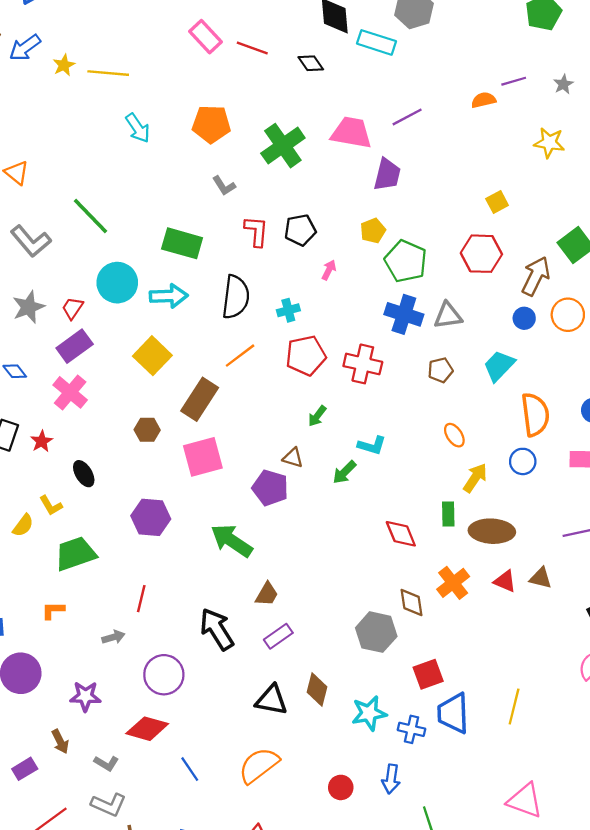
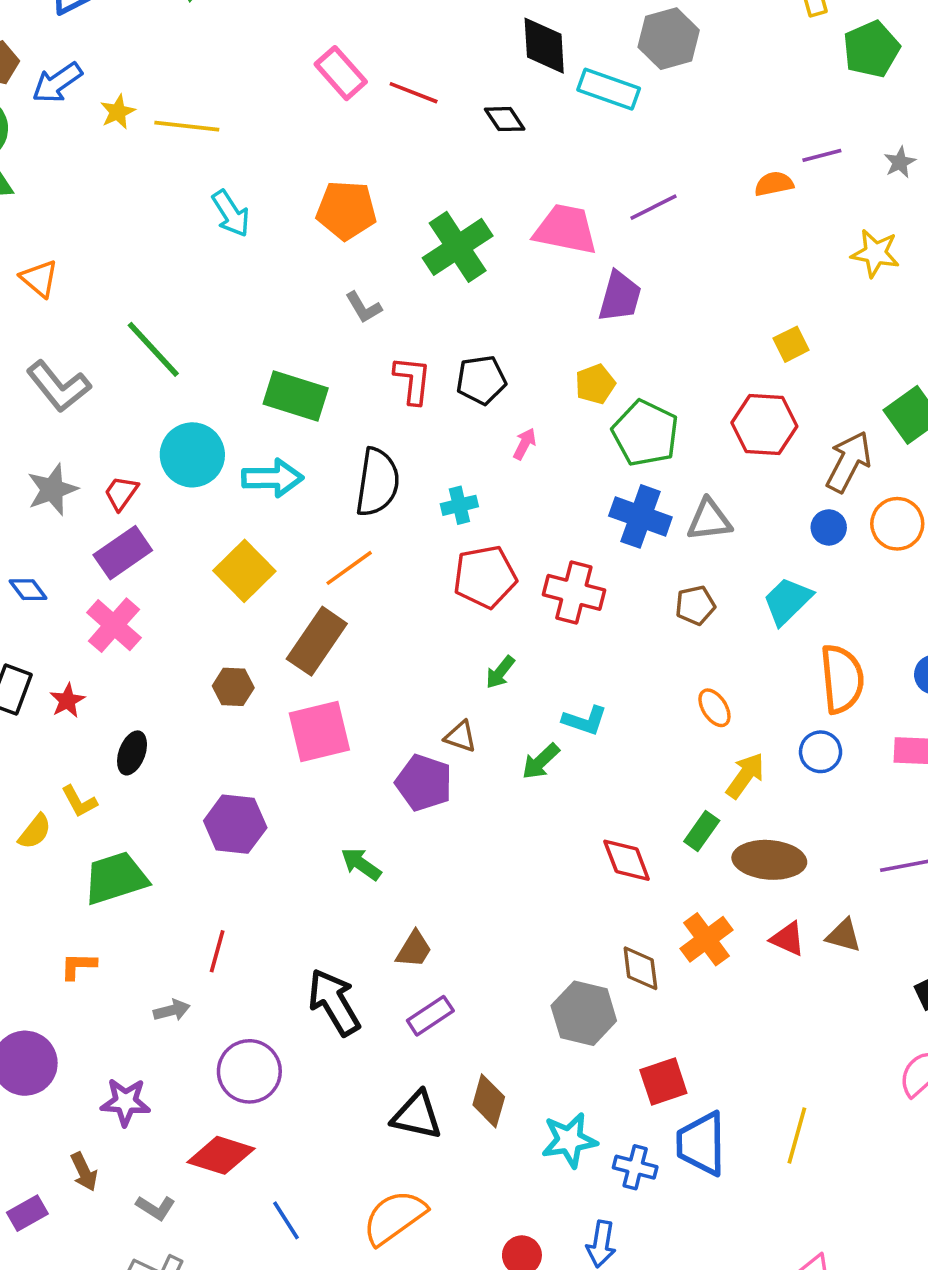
orange line: (240, 356) -> (349, 568), moved
black ellipse: (84, 474) -> (132, 753), turned 50
green rectangle: (448, 514) -> (702, 831), turned 35
green arrow: (232, 541) -> (361, 864), size x0.6

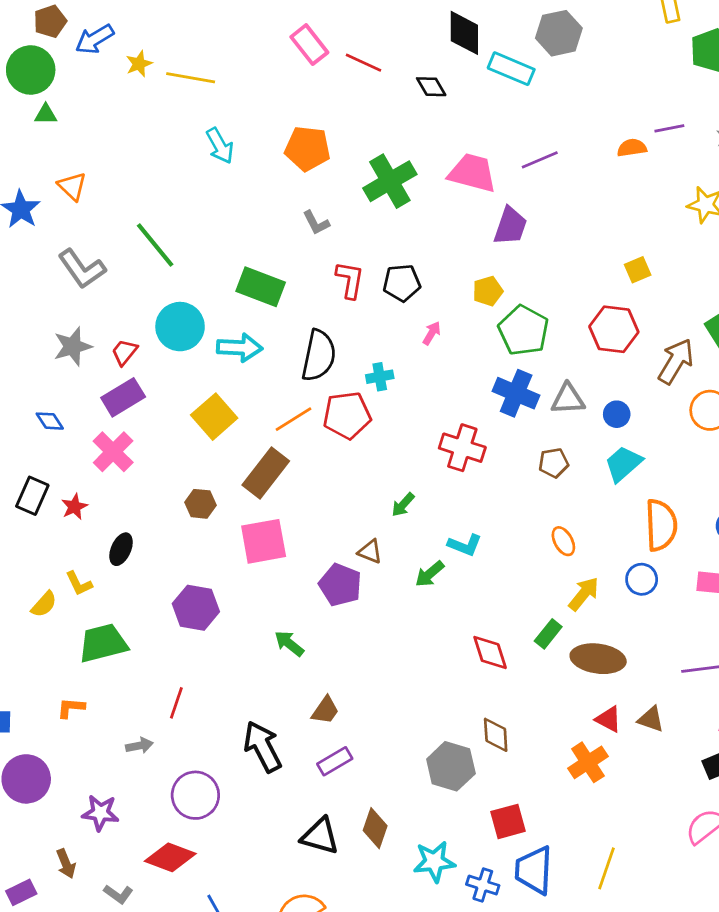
blue circle: (829, 527) -> (617, 414), moved
red pentagon: (485, 577) -> (347, 415), moved
orange cross: (706, 939) -> (588, 762), moved

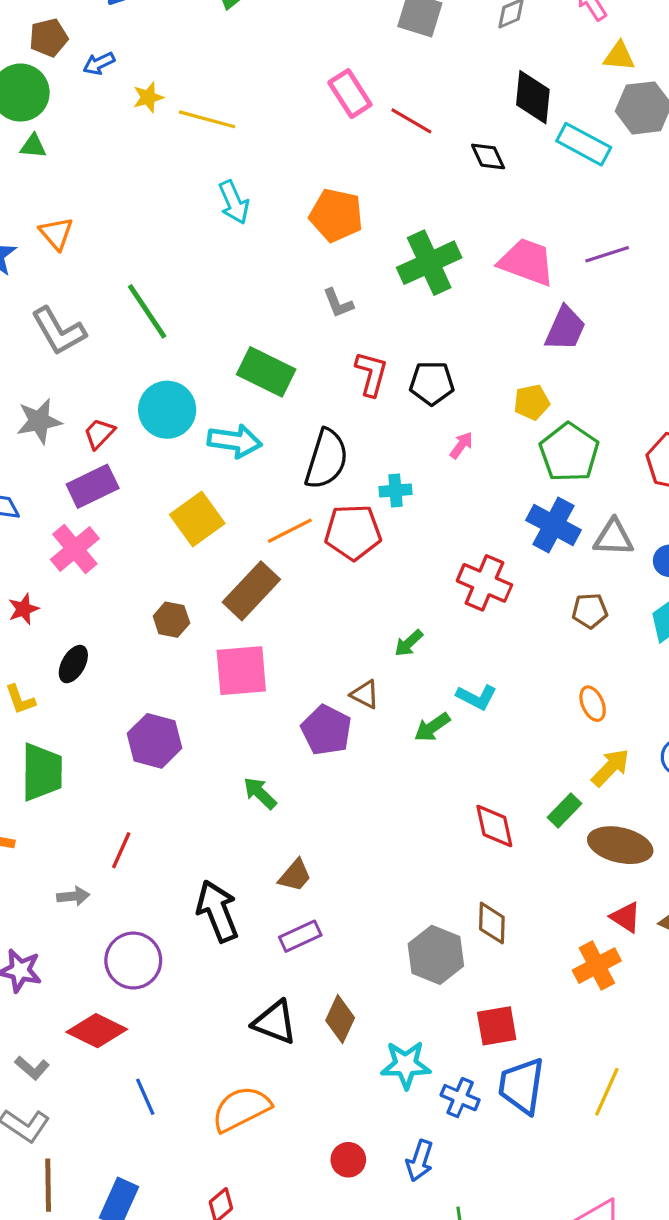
blue arrow: (95, 39) -> (99, 63), size x0.7
green trapezoid: (103, 643) -> (42, 772), turned 99

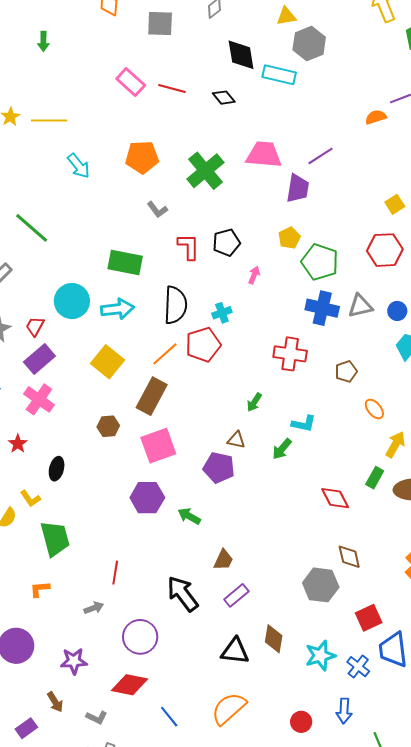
purple line: (607, 254) -> (321, 156), moved
green line: (147, 311) -> (32, 228), moved
brown pentagon: (590, 611) -> (346, 371), moved
purple hexagon: (155, 741) -> (147, 498), moved
blue cross: (460, 1098) -> (358, 667), turned 30

